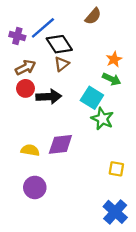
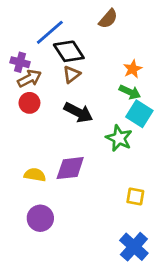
purple cross: (17, 36) -> (20, 62), moved
black arrow: (49, 97) -> (78, 112), moved, turned 30
cyan square: (92, 98) -> (139, 114), moved

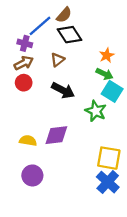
brown semicircle: (108, 19) -> (64, 15), moved
black diamond: (69, 51) -> (70, 35), moved
purple cross: (20, 62) -> (25, 43), moved
yellow square: (135, 197) -> (109, 158), size x1.6
blue cross: (134, 247) -> (108, 182), moved

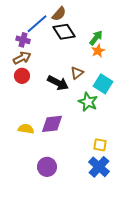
brown triangle: (57, 60) -> (77, 73), moved
green arrow: (104, 74) -> (96, 38), moved, turned -77
yellow square: (109, 158) -> (100, 145), size x0.6
purple circle: (32, 175) -> (47, 167), moved

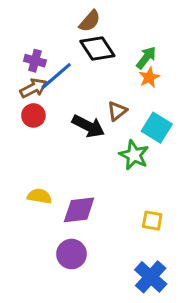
blue line: (37, 24) -> (56, 76), moved
purple diamond: (52, 124) -> (79, 210), moved
blue cross: (99, 167) -> (151, 277), moved

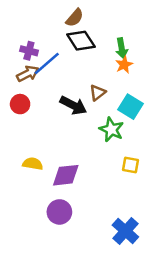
green arrow: (146, 58) -> (122, 48), turned 132
red circle: (33, 115) -> (20, 104), moved
yellow square: (152, 221) -> (130, 165), moved

